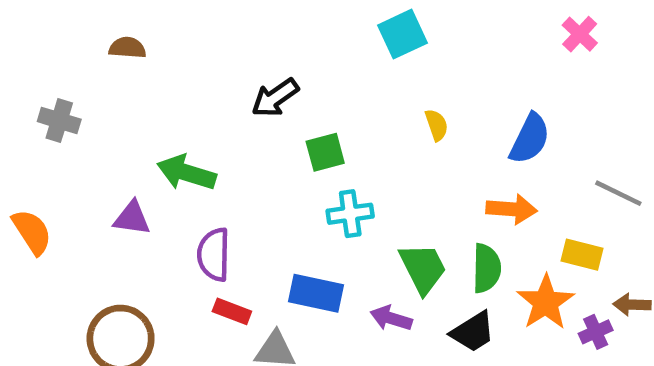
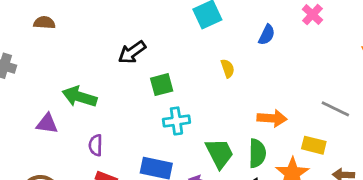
blue semicircle: (530, 139) -> (267, 35), moved, size x0.7
purple semicircle: (214, 255) -> (96, 145), size x0.7

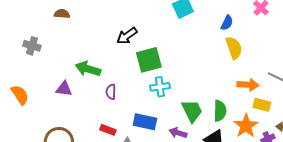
yellow semicircle: (228, 68) -> (234, 48), moved, size x1.6
green square: (162, 85) -> (149, 60), size x1.5
orange arrow: (272, 118) -> (248, 85), moved
purple semicircle: (96, 145) -> (111, 92), moved

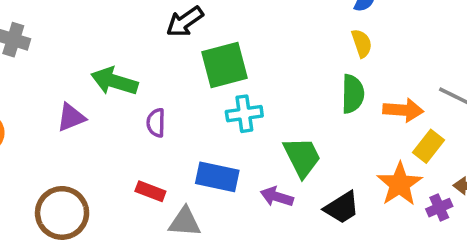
yellow semicircle: (234, 48) -> (362, 43), moved, size x0.7
purple triangle: (64, 89) -> (71, 117), turned -30
yellow rectangle: (262, 105) -> (428, 146), turned -66
green semicircle: (220, 111) -> (353, 94), moved

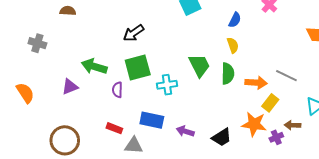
green square: (224, 65) -> (138, 67), moved
green trapezoid: (302, 157) -> (199, 65), moved
orange star: (400, 184) -> (254, 124), turned -30

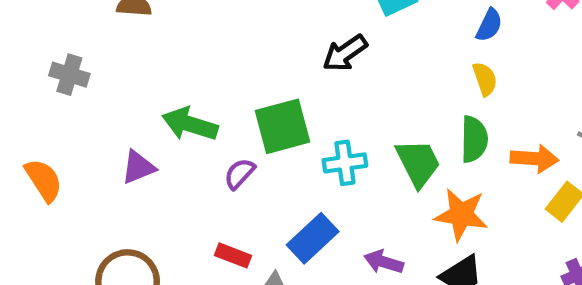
black arrow: (134, 33) -> (345, 53), moved
green trapezoid: (199, 65) -> (418, 163), moved
purple semicircle: (117, 90) -> (239, 174), turned 42
blue rectangle: (152, 120) -> (313, 238), turned -55
orange star: (254, 124) -> (461, 215), moved

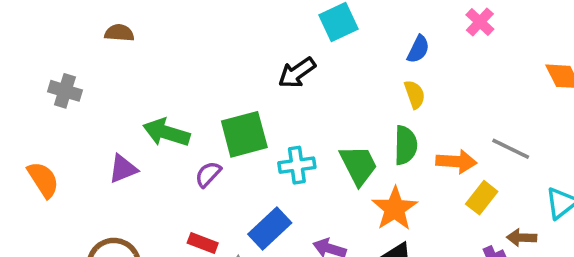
orange star: (461, 215) -> (395, 209), turned 30

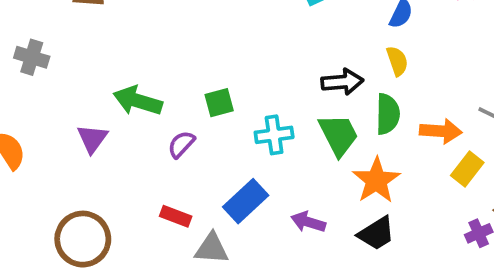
black arrow: (297, 73) -> (342, 82), moved, turned -150
green square: (244, 134) -> (219, 103), size x0.6
purple triangle: (123, 169) -> (92, 139), turned -32

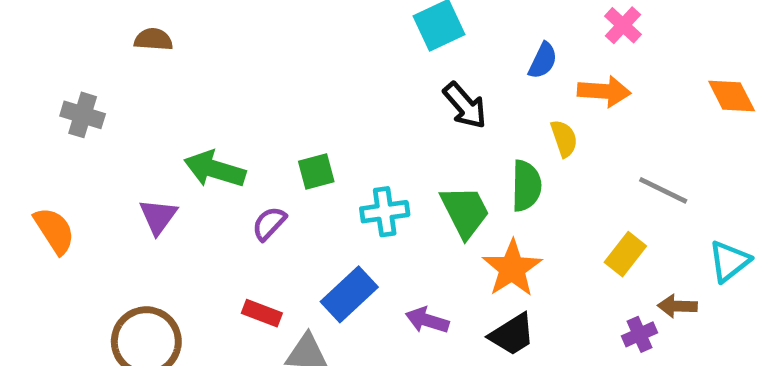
yellow semicircle: (397, 61) -> (564, 139), moved
black arrow: (342, 82) -> (465, 105), moved, turned 54
orange arrow: (441, 131) -> (604, 91), moved

